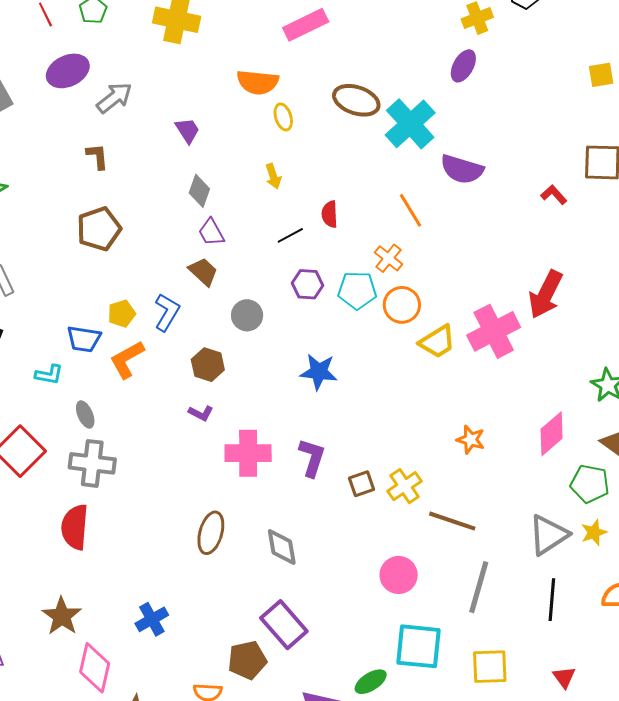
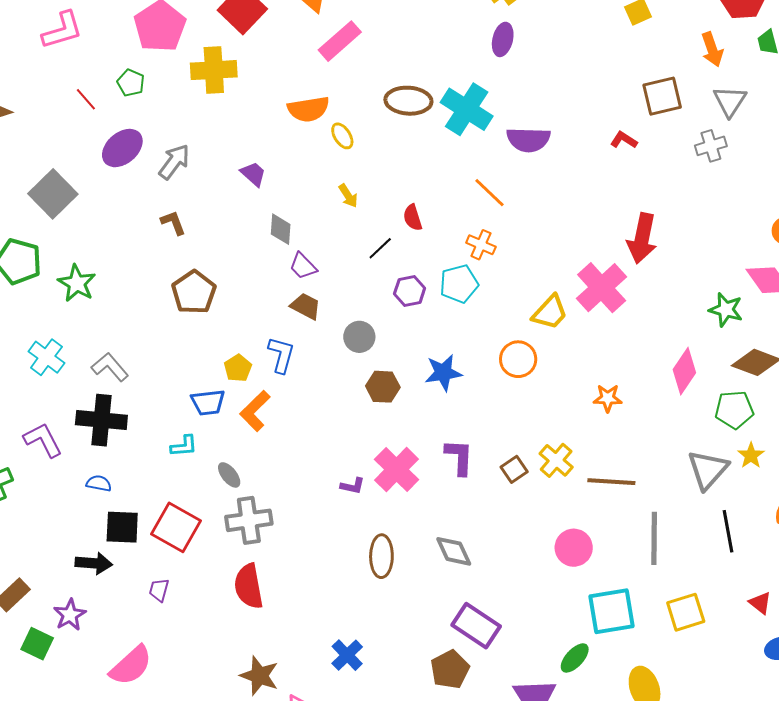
orange circle: (402, 305) -> (518, 359), moved
brown hexagon: (208, 365) -> (383, 387), moved
purple L-shape: (201, 413) -> (353, 486), moved
pink cross: (248, 453) -> (397, 470), turned -30

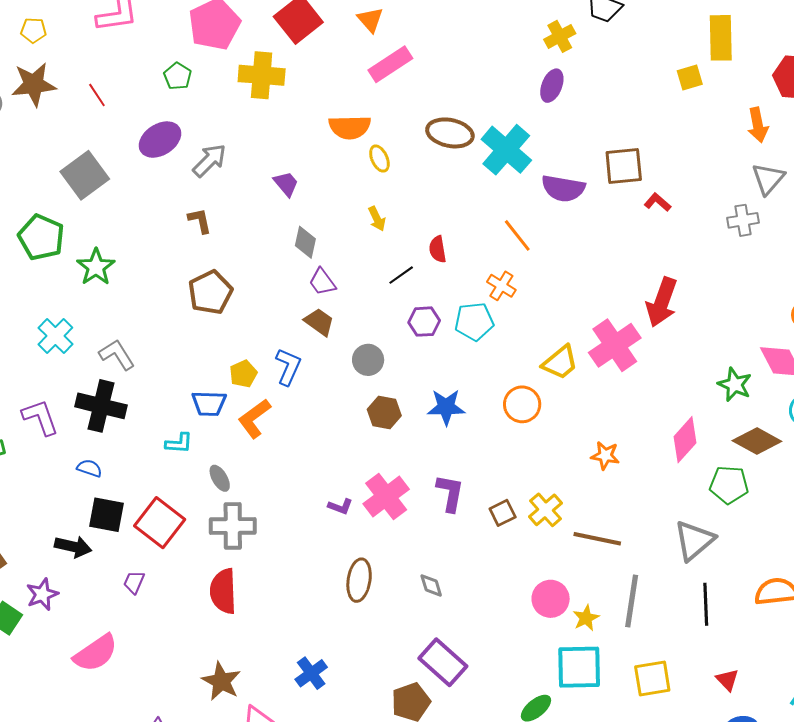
brown square: (662, 96) -> (624, 166), moved
red line: (86, 99) -> (97, 95), moved
yellow star: (751, 455) -> (586, 618), moved
gray diamond: (454, 551) -> (431, 585), size x0.7

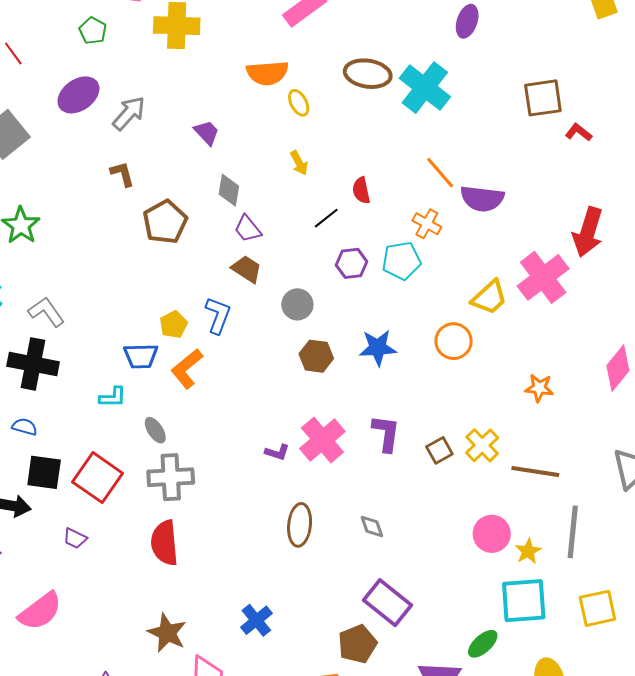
purple semicircle: (563, 188) -> (482, 199), moved
brown pentagon: (210, 292) -> (165, 222), moved
purple trapezoid: (134, 582) -> (75, 538), turned -85

